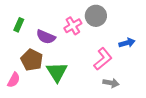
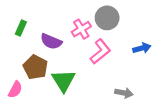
pink L-shape: (103, 59) -> (100, 51), moved

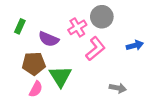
brown pentagon: (35, 67) -> (34, 64), turned -30
pink semicircle: (15, 90) -> (36, 89), moved

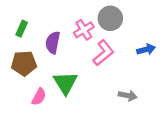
purple semicircle: (49, 39) -> (53, 43), turned 78
brown pentagon: (34, 64) -> (24, 63), moved

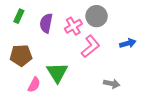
green rectangle: (22, 29) -> (19, 16), moved
purple semicircle: (53, 43) -> (46, 23), moved

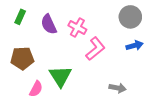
gray circle: (97, 16) -> (130, 17), moved
purple semicircle: (46, 23) -> (49, 24), turned -36
pink cross: (73, 26) -> (77, 27), turned -30

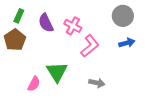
brown pentagon: (22, 58) -> (15, 40), moved, turned -30
gray arrow: (118, 88) -> (97, 83), moved

